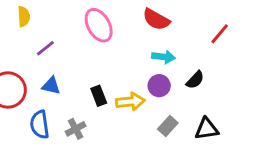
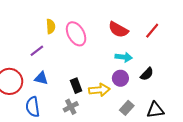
yellow semicircle: (24, 17) -> (51, 26), moved
red line: (220, 34) -> (152, 31), moved
gray cross: (76, 129) -> (71, 107), moved

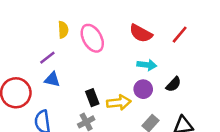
blue triangle: (41, 78) -> (52, 79), moved

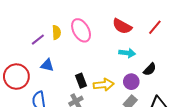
yellow semicircle: (63, 30) -> (56, 32), moved
purple line: (47, 58) -> (38, 40), moved
purple circle: (143, 89) -> (131, 82), moved

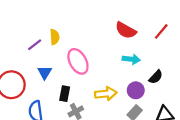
pink ellipse: (81, 30) -> (78, 61), moved
blue triangle: (47, 65) -> (45, 73), turned 48
black rectangle: (81, 81) -> (65, 94), moved, turned 32

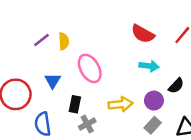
purple line: (35, 45) -> (42, 40), moved

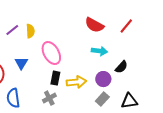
black rectangle: (75, 104) -> (55, 78), moved

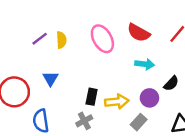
pink ellipse: (51, 53) -> (102, 39), moved
gray rectangle: (102, 99) -> (139, 122), moved

